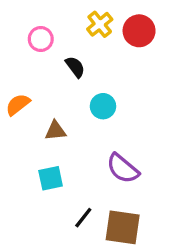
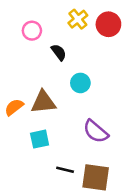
orange semicircle: (18, 105) -> (14, 107), moved
brown triangle: (55, 131) -> (43, 102), size x1.5
black line: (83, 218) -> (65, 170), turned 66

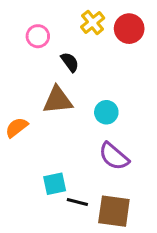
cyan circle: (80, 83) -> (106, 112), moved
brown triangle: (43, 102) -> (58, 100), moved
cyan square: (40, 139) -> (55, 184), moved

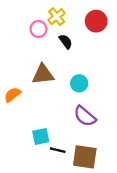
yellow cross: (93, 22) -> (57, 17), moved
pink circle: (38, 36) -> (38, 29), moved
black semicircle: (70, 62) -> (66, 41), moved

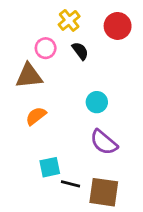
pink circle: (38, 29) -> (46, 48), moved
brown triangle: (43, 74) -> (29, 76), moved
orange semicircle: (12, 95) -> (36, 116), moved

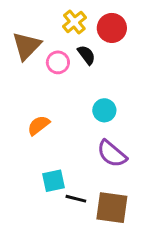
red circle: (118, 26) -> (112, 28), moved
pink circle: (46, 48) -> (58, 62), moved
brown triangle: (29, 76) -> (27, 46), moved, turned -40

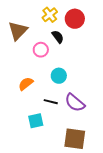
pink circle: (58, 62) -> (41, 50), moved
cyan circle: (104, 110) -> (59, 76), moved
black line: (76, 199) -> (51, 102), moved

